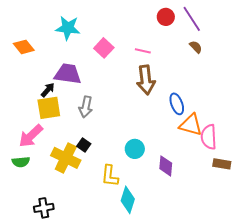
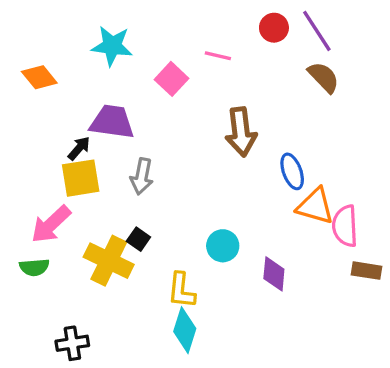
brown semicircle: (196, 47) -> (324, 77), size x1.5
pink line: (143, 51) -> (218, 56), moved
cyan diamond: (128, 200) -> (185, 330), moved

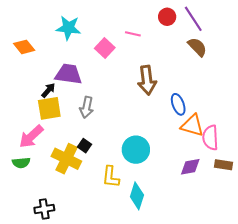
cyan circle: (223, 246) -> (136, 150), size x1.4
purple diamond: (274, 274) -> (190, 167), moved, turned 75
cyan diamond: (185, 330) -> (137, 196), moved

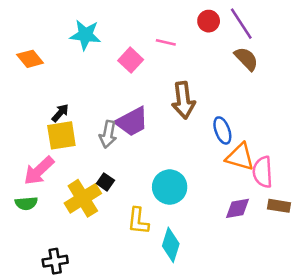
purple trapezoid: (68, 74) -> (132, 122), moved, turned 144
yellow cross: (66, 159) -> (83, 198), turned 32

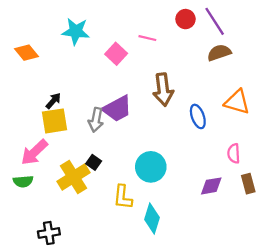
brown semicircle: (246, 59) -> (219, 53), turned -65
orange triangle: (240, 157) -> (237, 102), moved
pink semicircle: (263, 172) -> (234, 153), size x0.7
brown rectangle: (279, 206) -> (248, 184), turned 66

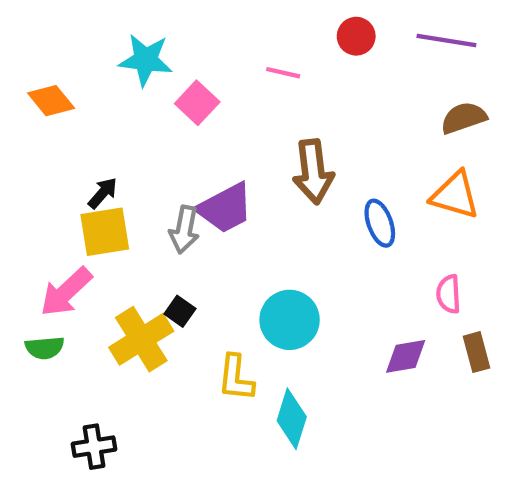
purple line: (215, 21) -> (446, 40), moved, turned -48
brown semicircle: (219, 53) -> (464, 118), moved
pink square: (116, 54) -> (197, 103), moved

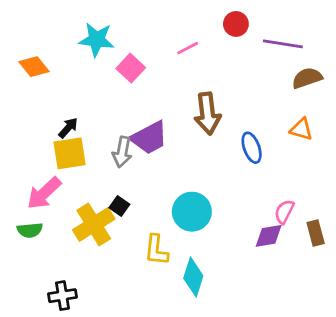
purple line: (446, 40) -> (283, 44), moved
pink line: (283, 73) -> (188, 48), turned -40
orange triangle: (455, 195) -> (301, 129), size x0.7
pink semicircle: (449, 294) -> (284, 212), moved, turned 30

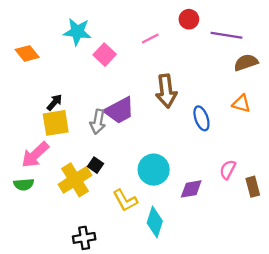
purple diamond: (269, 236) -> (191, 189), moved
yellow L-shape: (156, 250) -> (125, 200), turned -35
black cross: (62, 296) -> (84, 238), moved

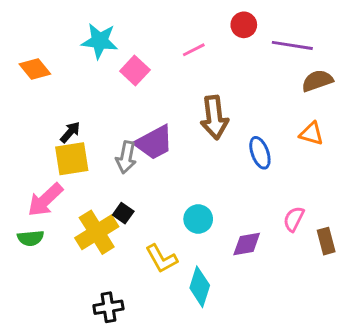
cyan circle: (154, 170) -> (198, 219), size x0.7

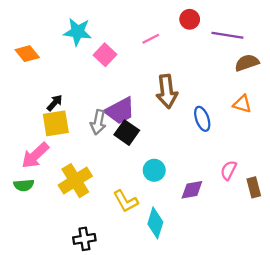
black square: (123, 213) -> (127, 133), moved, size x1.5

